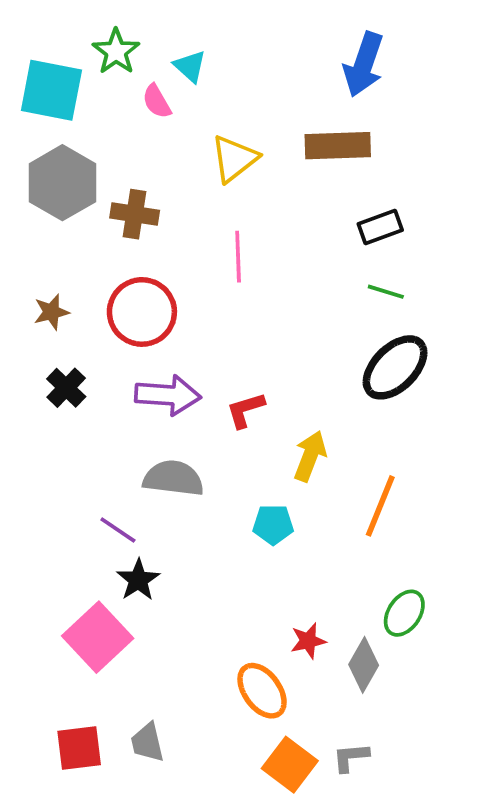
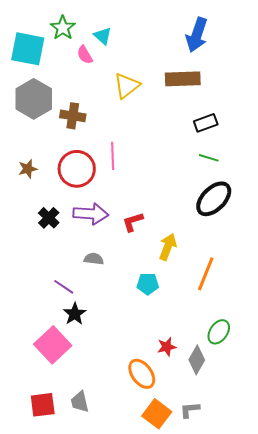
pink line: (238, 257) -> (113, 156), moved
black cross: (66, 388) -> (49, 218), moved
gray semicircle: (173, 478) -> (94, 259), size x0.6

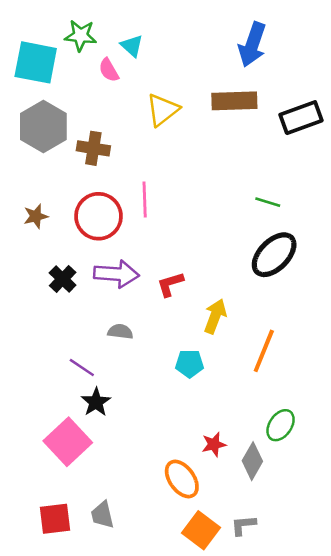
green star: (63, 28) -> (81, 36), turned -30
black rectangle: (206, 123) -> (301, 118), moved, size x1.4

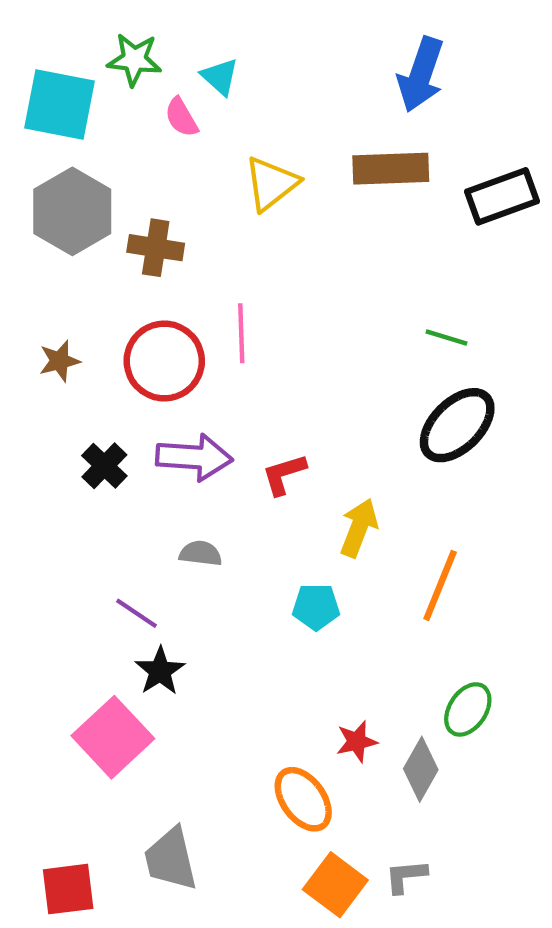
gray trapezoid: (102, 515) -> (171, 859), size x1.4
red square: (55, 519) -> (68, 889), moved

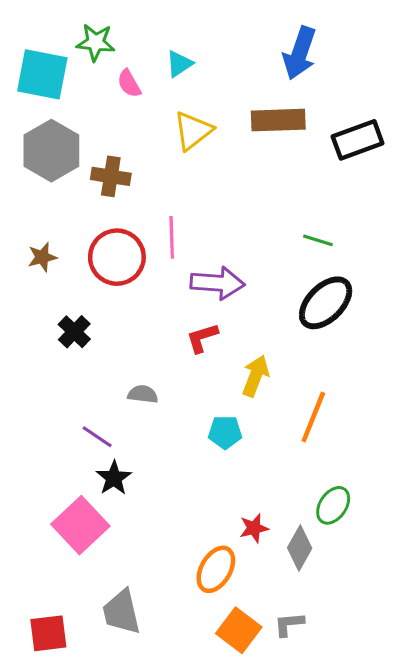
cyan triangle: (220, 77) -> (179, 64), moved, turned 44
purple arrow: (194, 457) -> (217, 283), moved
orange ellipse: (303, 799) -> (216, 569), turned 66

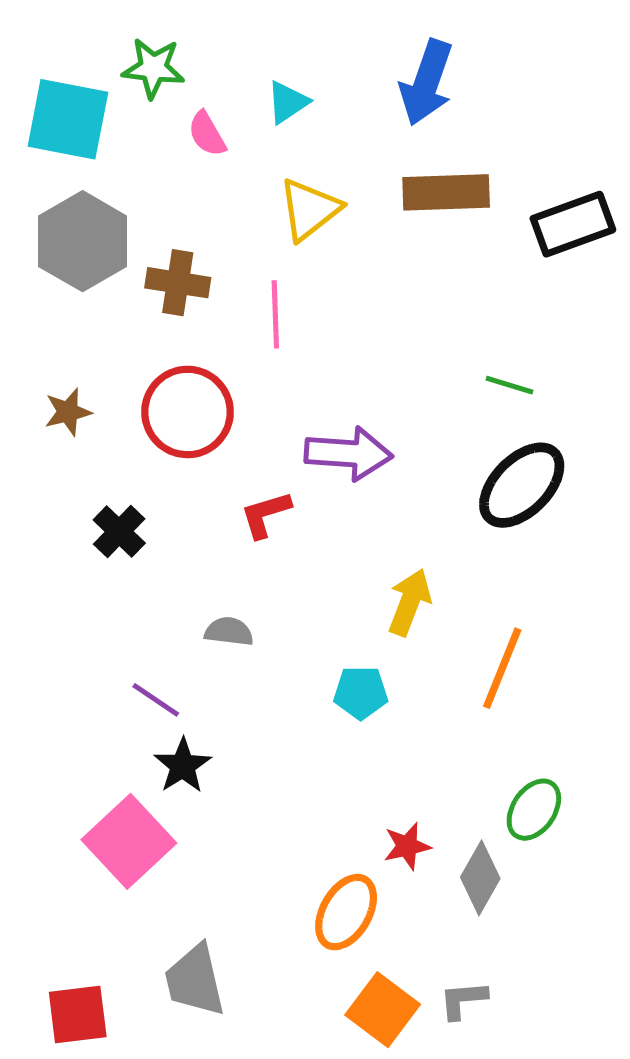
blue arrow: (300, 53) -> (427, 83), moved
pink line: (172, 237) -> (275, 314), moved
red L-shape: (202, 338) -> (266, 514), moved

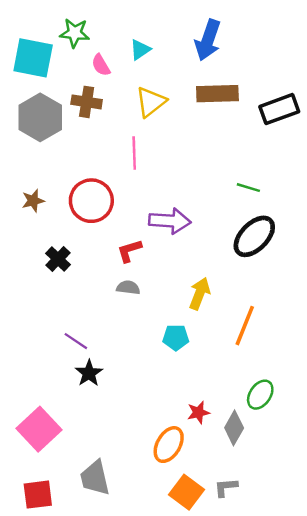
brown cross: (178, 283) -> (87, 102), moved
gray semicircle: (229, 632) -> (128, 288), moved
pink square: (129, 841) -> (39, 429), moved

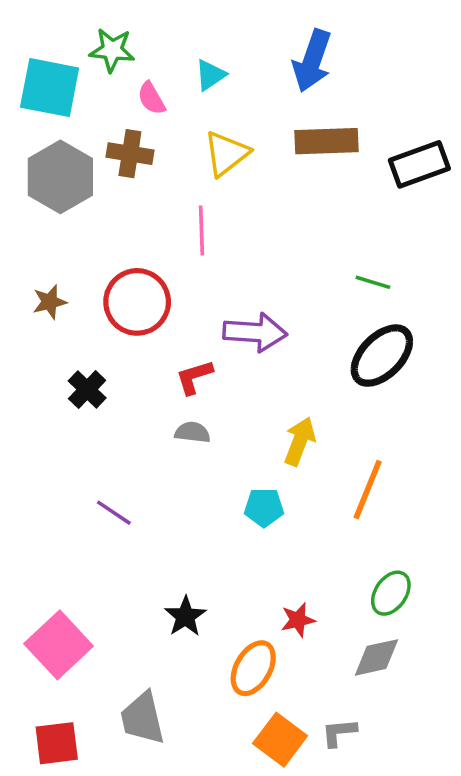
black star: (89, 373) -> (185, 616), moved
gray diamond: (234, 428) -> (377, 657), moved, turned 48

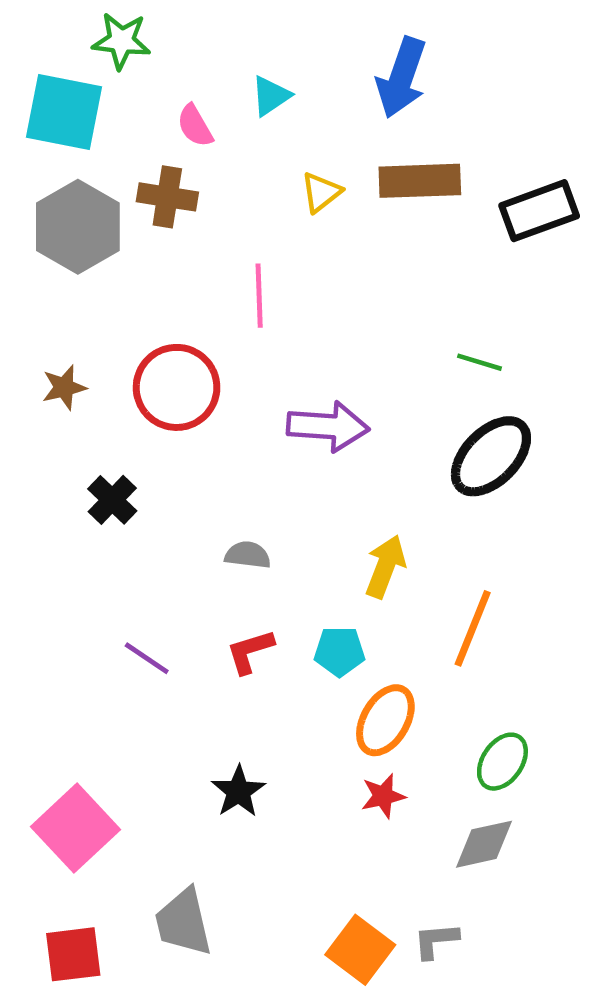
green star: (112, 50) -> (121, 41), moved
yellow triangle: (226, 154) -> (321, 192), moved, size x0.7
red L-shape: (194, 377) -> (250, 651), moved
orange ellipse: (253, 668) -> (385, 720), moved

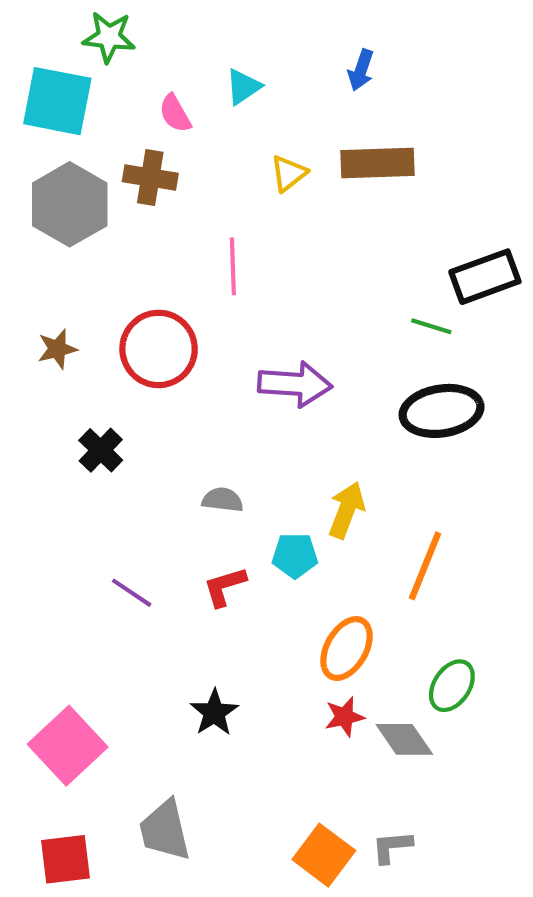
blue arrow: (401, 78) -> (361, 70), size x0.6
black rectangle: (539, 211) -> (485, 277), moved
black ellipse: (491, 456) -> (442, 411), turned 36
cyan pentagon: (339, 651) -> (295, 556), moved
gray diamond: (484, 844) -> (404, 739), moved, turned 68

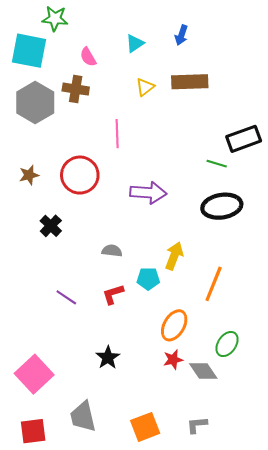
cyan triangle: (243, 87) -> (135, 43), moved
orange square: (324, 855) -> (145, 427), moved, turned 32

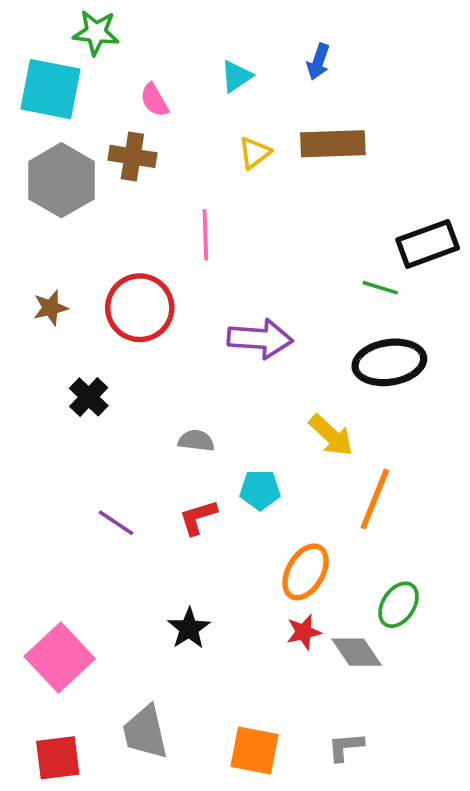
yellow arrow: (174, 256) -> (331, 435), moved, turned 112
orange square: (145, 427) -> (255, 750), turned 32

